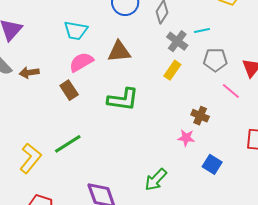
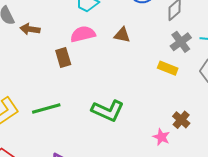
brown triangle: (119, 52) -> (122, 35), size x0.7
yellow rectangle: (172, 70) -> (168, 68), turned 60
green L-shape: (123, 99) -> (108, 111), moved

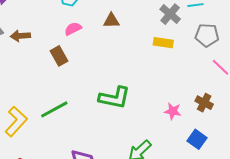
pink semicircle: (83, 34) -> (73, 29), size x0.7
brown cross: (181, 120) -> (204, 103), moved

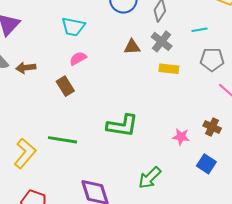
gray cross: (170, 14) -> (162, 41), moved
brown triangle: (111, 21) -> (132, 47), moved
green line: (54, 109) -> (63, 140), turned 40

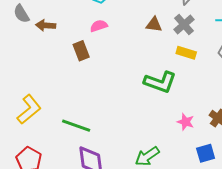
green L-shape: (122, 126) -> (160, 82), moved
green line: (63, 140) -> (76, 126), moved
blue square: (206, 164) -> (206, 153), turned 30

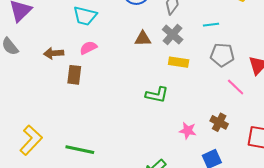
brown arrow: (46, 25) -> (54, 53), moved
brown rectangle: (81, 51) -> (74, 75), turned 36
green L-shape: (160, 82) -> (157, 95), size x0.7

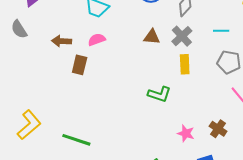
yellow rectangle: (179, 62) -> (185, 64), turned 72

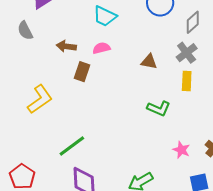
brown triangle: (152, 37) -> (149, 62), moved
yellow L-shape: (29, 125) -> (40, 99), moved
green line: (76, 140) -> (72, 146), turned -60

